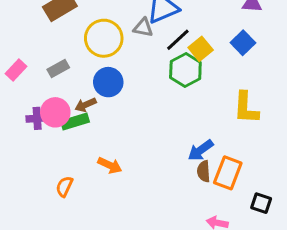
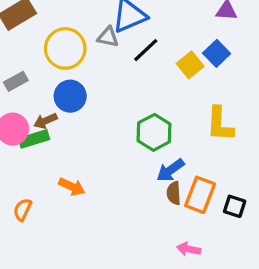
yellow square: (201, 49) -> (190, 65), moved
green hexagon: (185, 70) -> (154, 132), moved
black square: (261, 203) -> (235, 206), moved

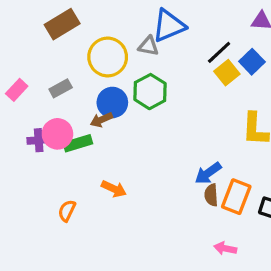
black line: (146, 50) -> (219, 52), moved
brown arrow: (45, 121) -> (101, 120), moved
green hexagon: (154, 132) -> (150, 92), moved

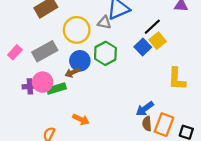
blue square: (252, 62) -> (143, 47), moved
gray rectangle: (61, 88) -> (45, 51), size x1.6

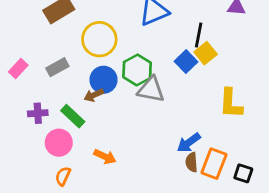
gray triangle: (104, 22) -> (151, 90), moved, size x1.5
black line: (152, 27) -> (199, 35), turned -36
gray rectangle: (45, 51) -> (57, 67), size x0.7
pink circle: (43, 82) -> (59, 143), moved
green rectangle: (56, 88) -> (73, 116), turned 60

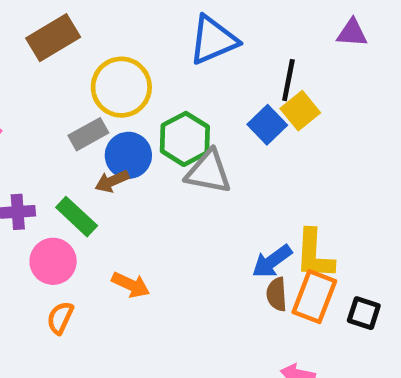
gray rectangle: (57, 67) -> (88, 134), moved
yellow L-shape: (231, 104) -> (314, 254), moved

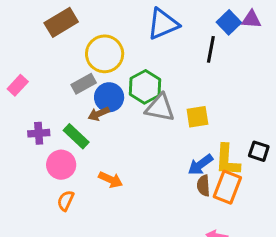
yellow square: (300, 111) -> (197, 117), moved, turned 30
blue square: (267, 125) -> (229, 22), moved
black square: (364, 313) -> (259, 151), moved

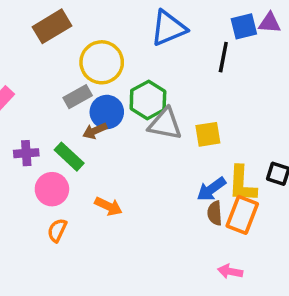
blue square: (229, 22) -> (244, 26), turned 30

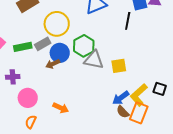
green rectangle: (69, 157) -> (23, 47), moved, turned -54
yellow L-shape: (242, 184) -> (139, 95), turned 45
brown semicircle: (215, 213) -> (123, 112), turned -40

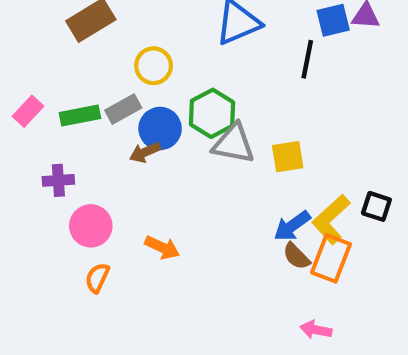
yellow circle: (57, 24) -> (154, 66), size x0.7

